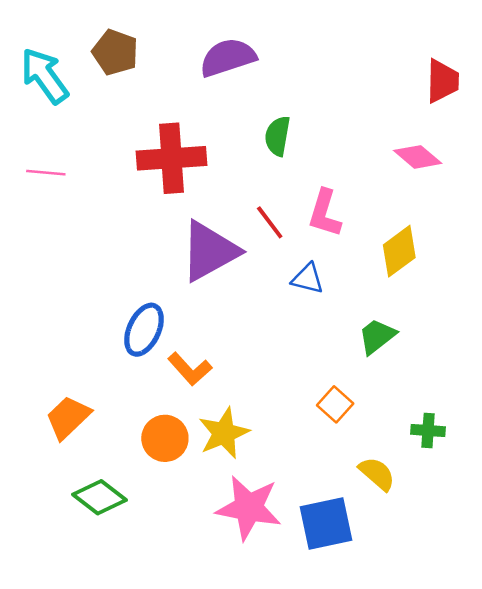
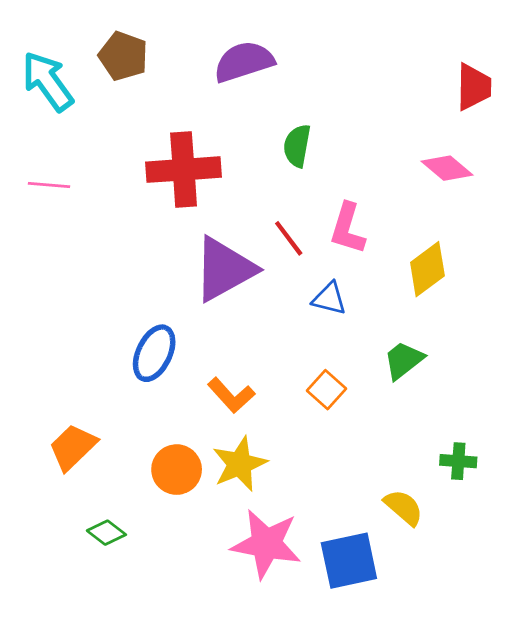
orange L-shape: (190, 369) -> (231, 395), moved
orange square: (335, 404) -> (327, 390), moved
green diamond: (99, 497) -> (106, 533), size x0.7

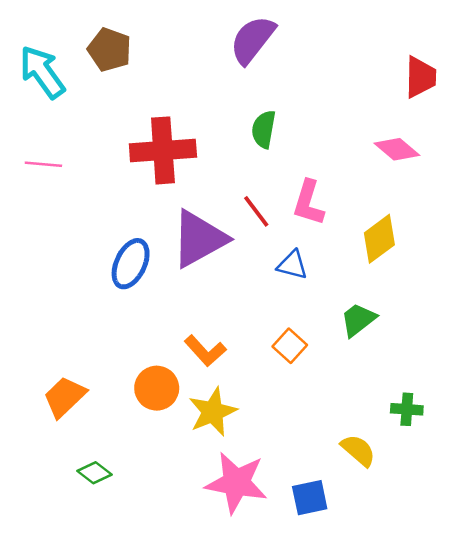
purple semicircle: (244, 62) -> (253, 40), moved, turned -34
blue ellipse: (154, 353) -> (131, 264), moved
orange circle: (177, 470) -> (157, 388), moved
blue square: (349, 561) -> (310, 498), size x0.7

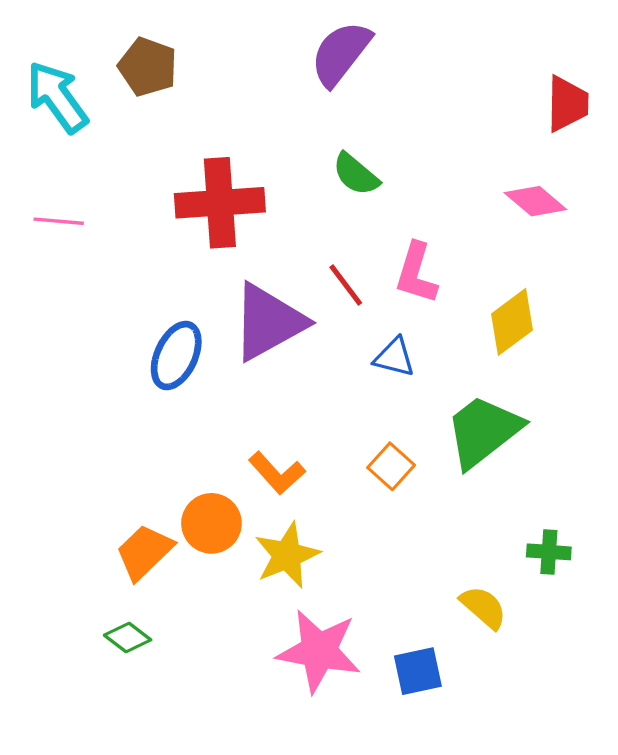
green semicircle: (264, 129) -> (356, 174), turned -60
green trapezoid: (358, 320) -> (483, 431), size x1.6
orange trapezoid: (65, 397) -> (144, 552), moved

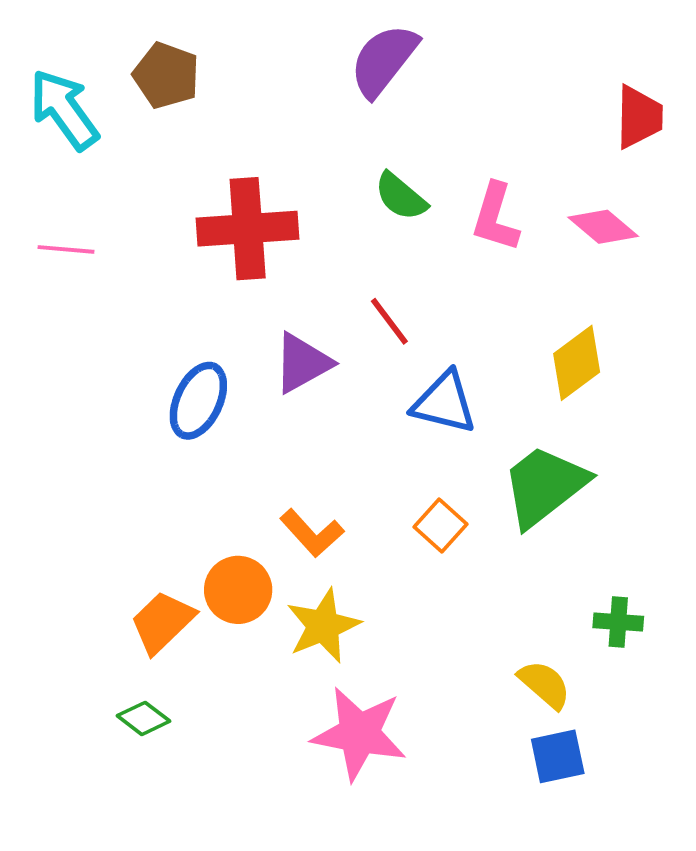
pink L-shape: (416, 273) -> (495, 217), moved
purple triangle: (269, 322) -> (302, 363), size x0.7
blue triangle: (394, 357) -> (444, 403), size x1.4
blue square: (418, 671) -> (558, 756), moved

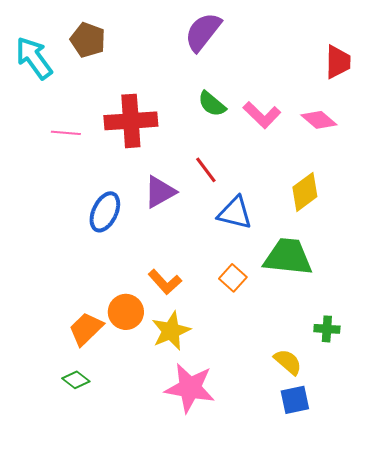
pink L-shape: (495, 217) -> (262, 115), turned -63
pink line: (66, 249) -> (66, 133), moved
green trapezoid: (544, 486) -> (288, 257), turned 44

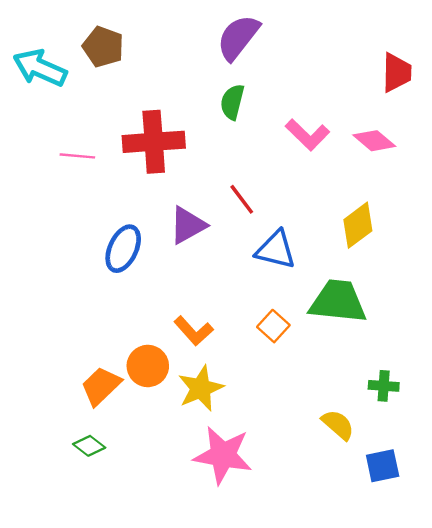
cyan arrow: (34, 58) -> (40, 68), turned -30
green semicircle: (212, 104) -> (232, 102), moved, turned 64
blue square: (295, 400) -> (383, 466), moved

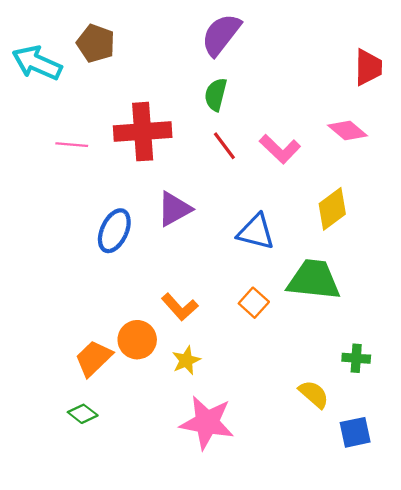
pink L-shape: (307, 135) -> (280, 149), moved
red line: (242, 199) -> (224, 146), moved
yellow star: (201, 388) -> (186, 360), size x0.7

